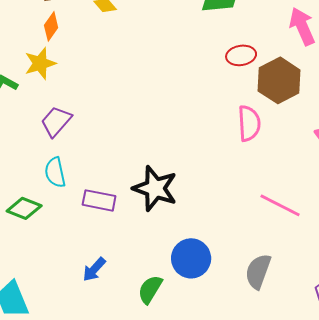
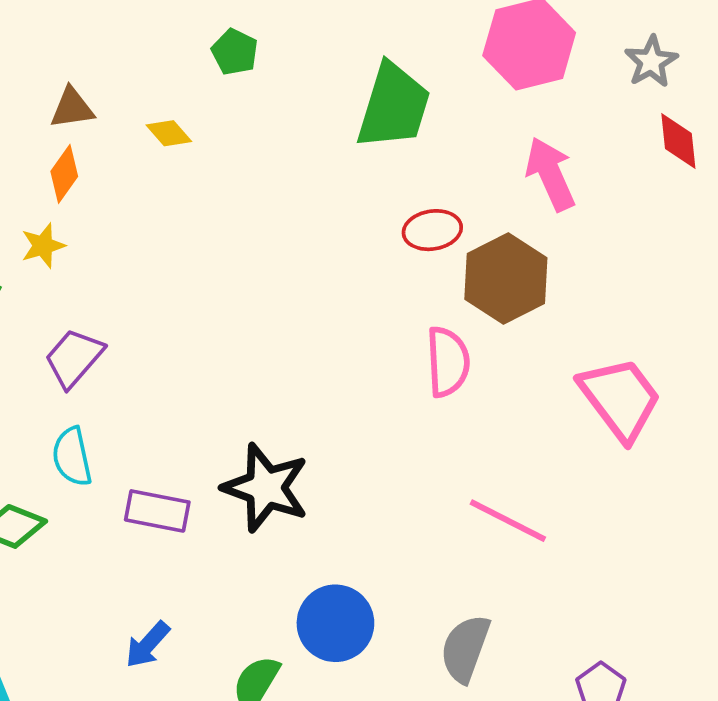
yellow star: (40, 63) -> (43, 246), size x0.7

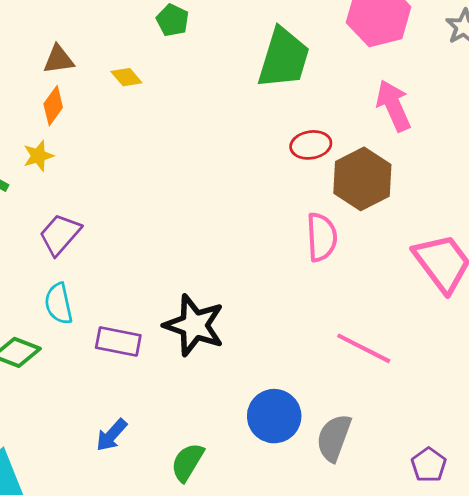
blue circle: (335, 623) -> (274, 416), moved

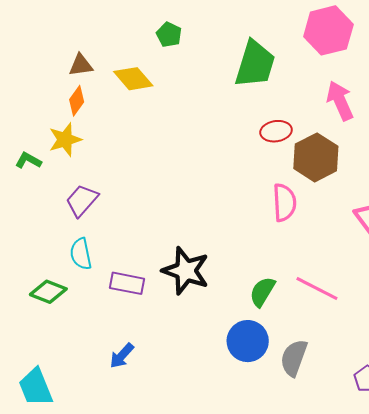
yellow diamond: (126, 77) -> (133, 79), size x1.6
yellow star: (38, 156) -> (65, 140), size x1.4
green semicircle: (187, 462) -> (262, 292), moved

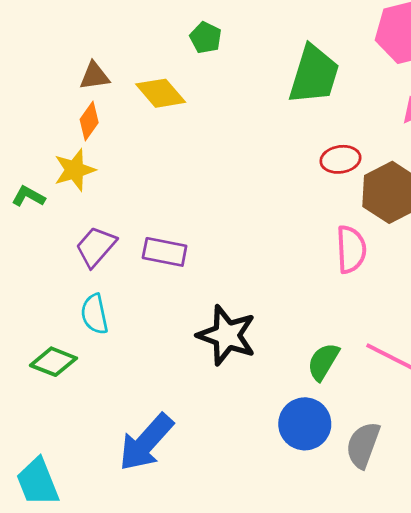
purple rectangle: (127, 283) -> (165, 252), moved
blue arrow: (122, 356) -> (146, 442), size x1.8

